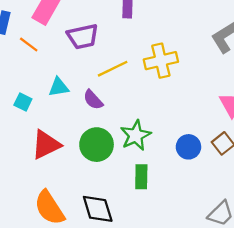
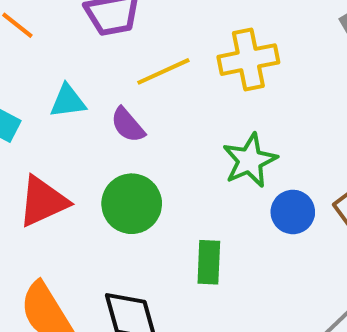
green star: (136, 135) -> (250, 160), moved

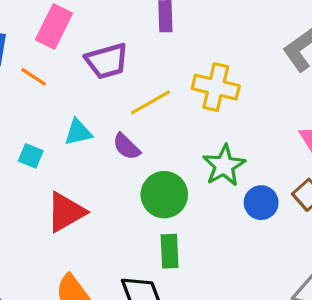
yellow cross: (248, 60) -> (216, 87), turned 30
green circle: (132, 204) -> (164, 195), moved
green rectangle: (209, 262) -> (170, 251), moved

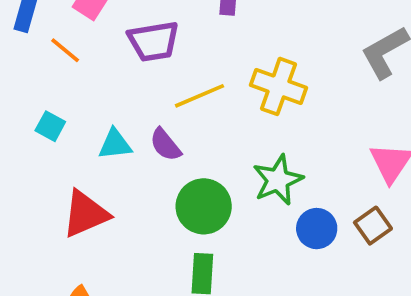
cyan triangle: (78, 132) -> (115, 144), moved
cyan square: (31, 156) -> (50, 126), moved

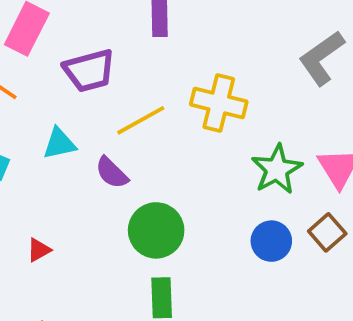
cyan triangle: (115, 144) -> (59, 144), moved
green star: (278, 180) -> (277, 169), moved
red triangle: (85, 214) -> (39, 250), size x0.5

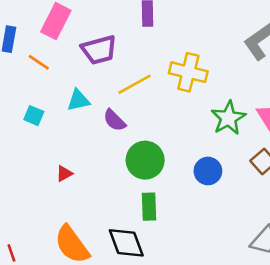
blue circle: (271, 241) -> (208, 171), moved

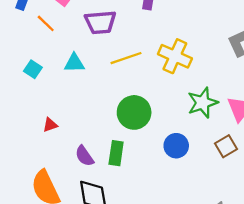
purple semicircle: (114, 120) -> (84, 156), moved
green circle: (145, 160) -> (134, 112), moved
green rectangle: (149, 207) -> (116, 153), moved

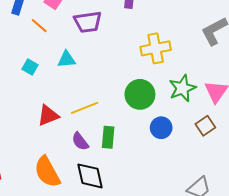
yellow cross: (175, 56) -> (156, 48), turned -32
yellow line: (126, 58) -> (85, 108), moved
green circle: (134, 112) -> (140, 94), moved
red triangle: (50, 125) -> (48, 116), size x1.6

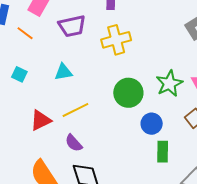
yellow cross: (156, 48) -> (116, 40), moved
cyan triangle: (67, 59) -> (63, 72), moved
green rectangle: (108, 137) -> (163, 152), moved

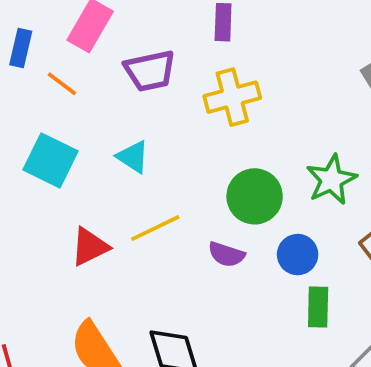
cyan triangle: (63, 72) -> (133, 157), turned 42
cyan square: (19, 74) -> (50, 160), size x1.8
purple semicircle: (74, 143) -> (226, 254), moved, turned -30

